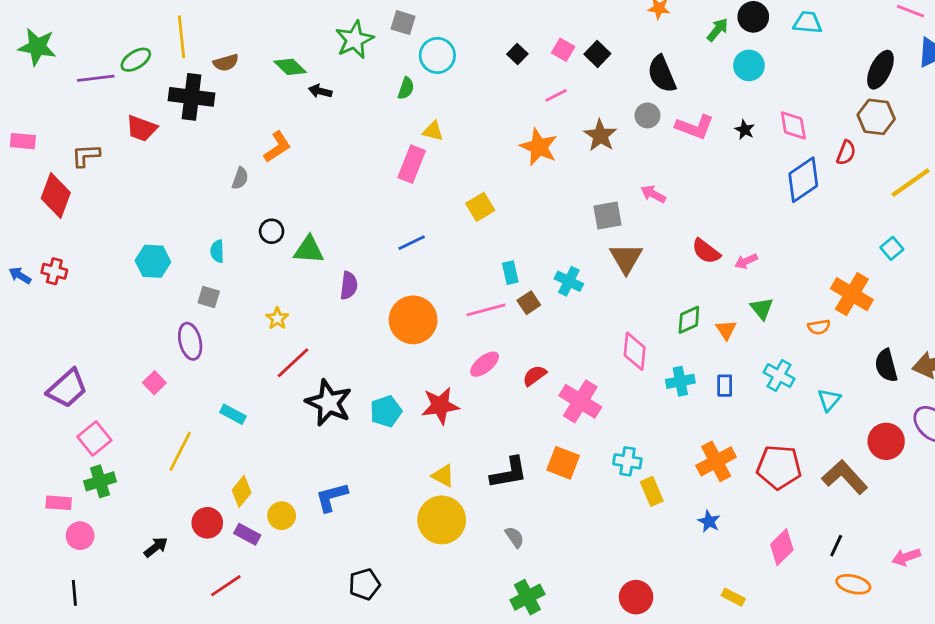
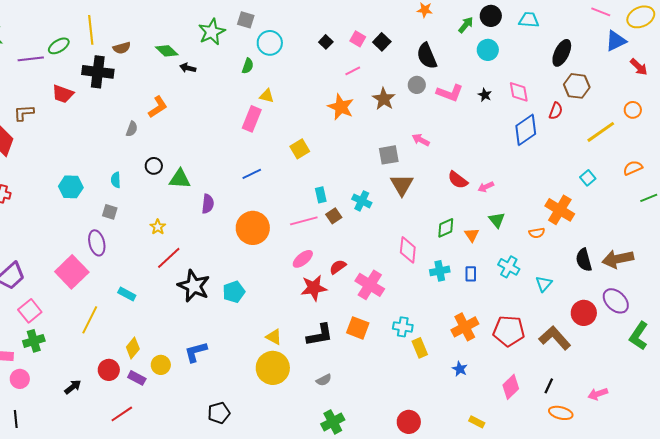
black ellipse: (880, 70) -> (562, 53), moved
pink square: (154, 383) -> (72, 272), size x2.0
red star: (440, 406) -> (314, 288), moved
gray semicircle: (515, 537) -> (324, 380), turned 98

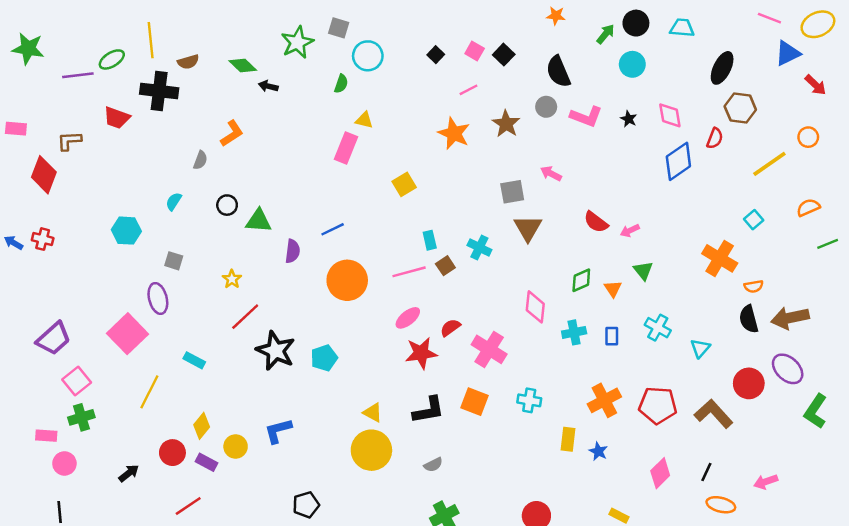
blue line: (252, 174) -> (333, 229), moved
cyan semicircle: (116, 180) -> (174, 201), moved, turned 35
orange semicircle: (537, 233) -> (754, 286), moved
yellow rectangle: (420, 348) -> (568, 439), moved, turned 30

